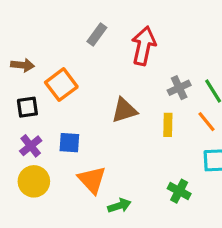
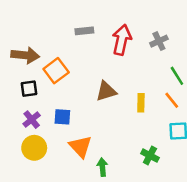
gray rectangle: (97, 34) -> (84, 31), turned 48
brown arrow: (23, 65) -> (25, 55), size x1.5
gray cross: (179, 88) -> (159, 41), moved
green arrow: (119, 206) -> (102, 167), turned -78

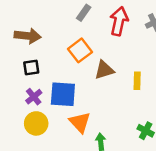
gray rectangle: (84, 31) -> (84, 13), turned -49
orange square: (56, 71) -> (80, 50), moved
blue square: (62, 117) -> (63, 94), size x1.6

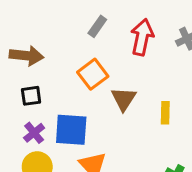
brown triangle: (104, 70) -> (124, 99), turned -40

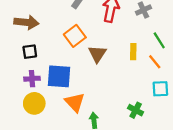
yellow rectangle: (165, 113) -> (133, 52), moved
purple cross: (34, 133) -> (32, 79), turned 35

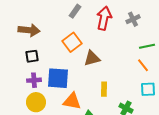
green line: (159, 40) -> (147, 46), turned -70
yellow rectangle: (133, 52) -> (104, 89), moved
brown triangle: (97, 54) -> (92, 58), turned 42
orange triangle: (75, 102) -> (72, 101), turned -36

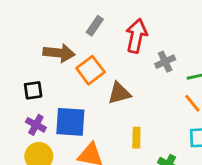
gray cross: (133, 19) -> (165, 62), moved
brown arrow: (29, 30) -> (59, 53), moved
purple cross: (34, 80) -> (36, 125), turned 32

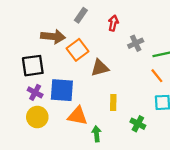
red arrow: (136, 36) -> (113, 23), size x0.6
black square: (33, 90) -> (33, 66), size x1.5

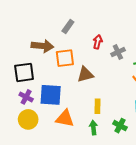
red arrow: (113, 23) -> (98, 42), moved
orange square: (78, 50) -> (65, 58), turned 30
green arrow: (97, 134) -> (93, 128), moved

